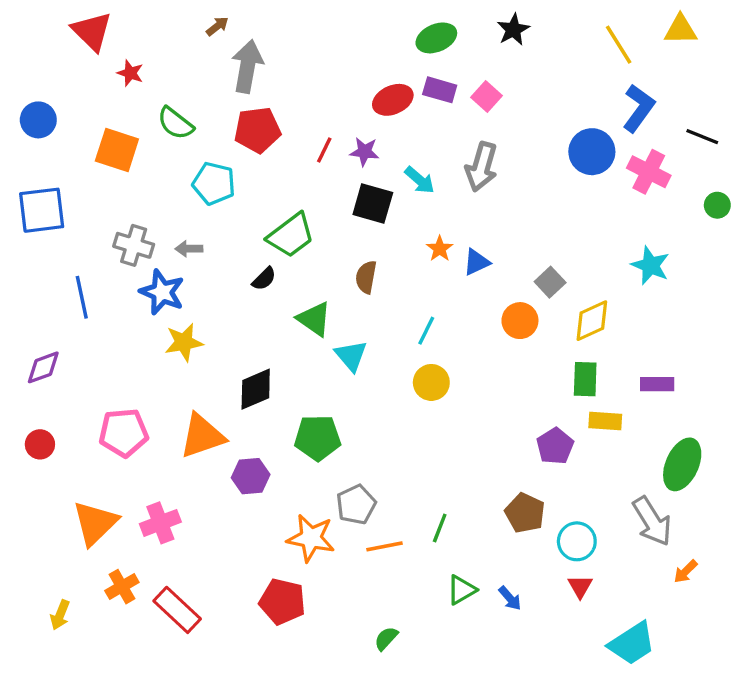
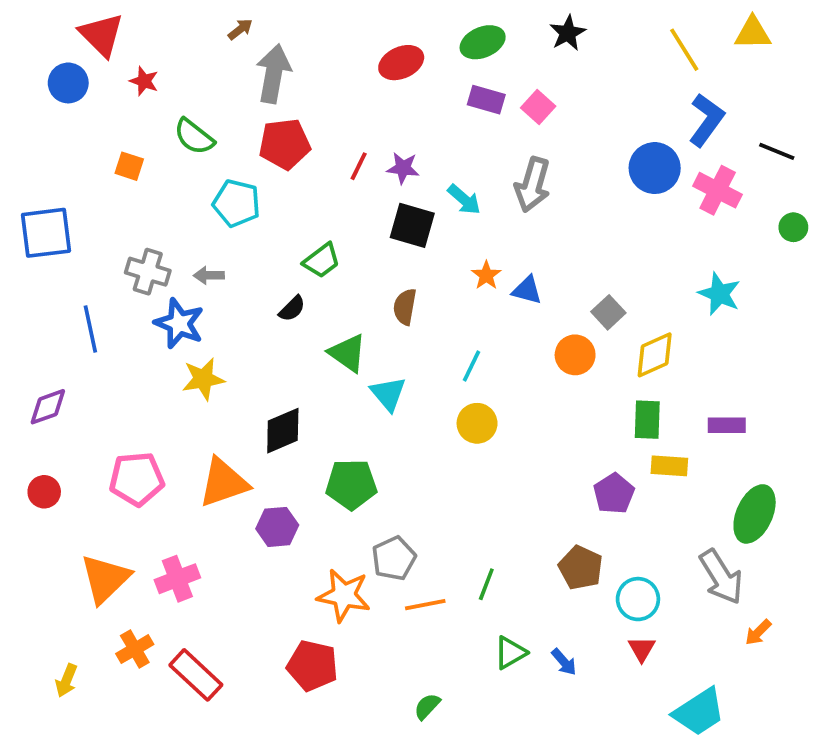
red ellipse: (393, 100) -> (401, 63), moved
blue circle: (38, 120) -> (68, 83), moved
orange square: (117, 150) -> (129, 166), size x0.6
green trapezoid: (291, 235) -> (322, 261), size x0.7
blue triangle: (476, 262) -> (527, 290), turned 40

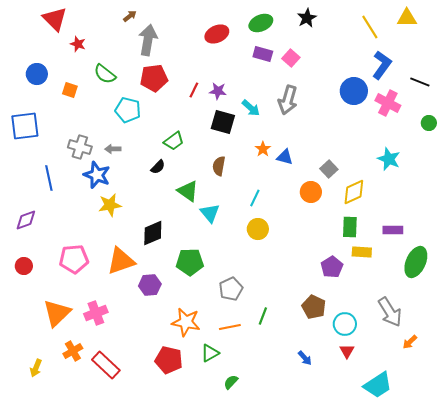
blue circle: (68, 83) -> (37, 74), moved
green ellipse: (755, 514) -> (416, 262), moved
gray pentagon: (394, 558) -> (231, 289), moved
green triangle: (510, 653) -> (210, 353), moved

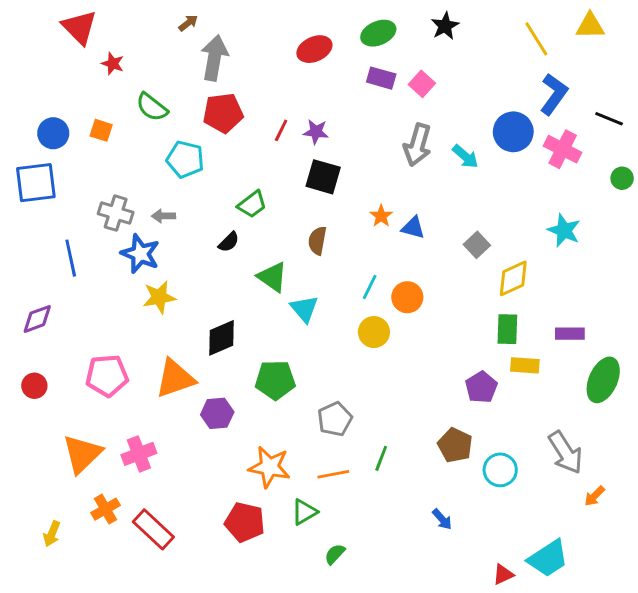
blue circle: (37, 74) -> (53, 133), moved
cyan arrow: (251, 108) -> (465, 156), moved
orange circle: (311, 192) -> (407, 297), moved
red triangle: (347, 351) -> (503, 574), moved, turned 35

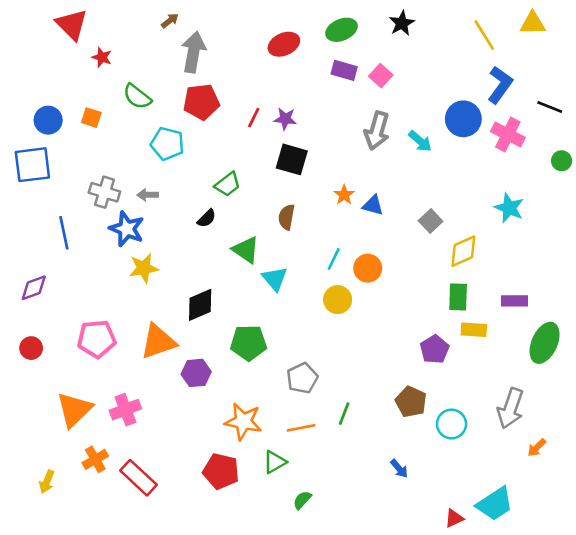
gray arrow: (565, 452) -> (510, 408), turned 51

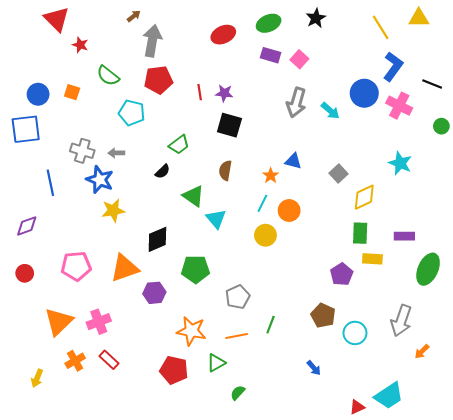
red line: (254, 118) -> (200, 92), turned -35
orange star: (344, 195) -> (271, 176), moved
red rectangle: (138, 478) -> (109, 360), moved, size x0.7

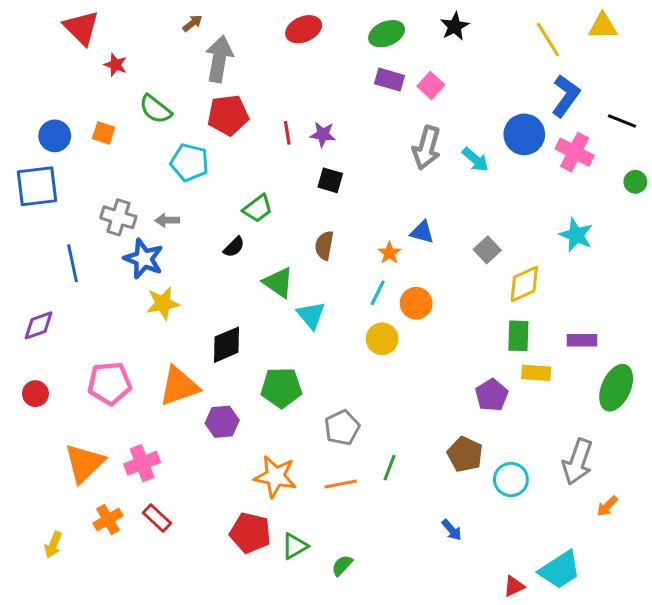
red ellipse: (223, 35) -> (304, 29), moved
black square: (229, 125) -> (330, 180), size x0.7
green triangle: (216, 363) -> (295, 546), moved

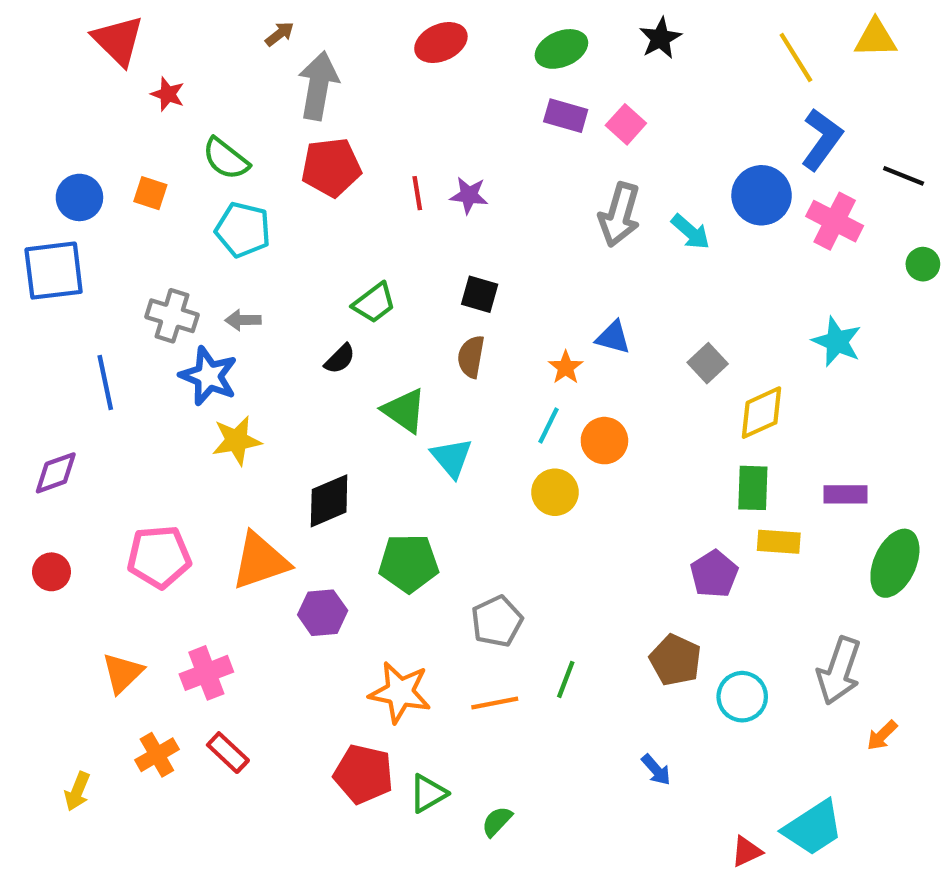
cyan pentagon: (190, 163) -> (243, 230), moved
black square: (330, 180) -> (480, 294), moved
orange triangle: (84, 463) -> (122, 673), size x0.7

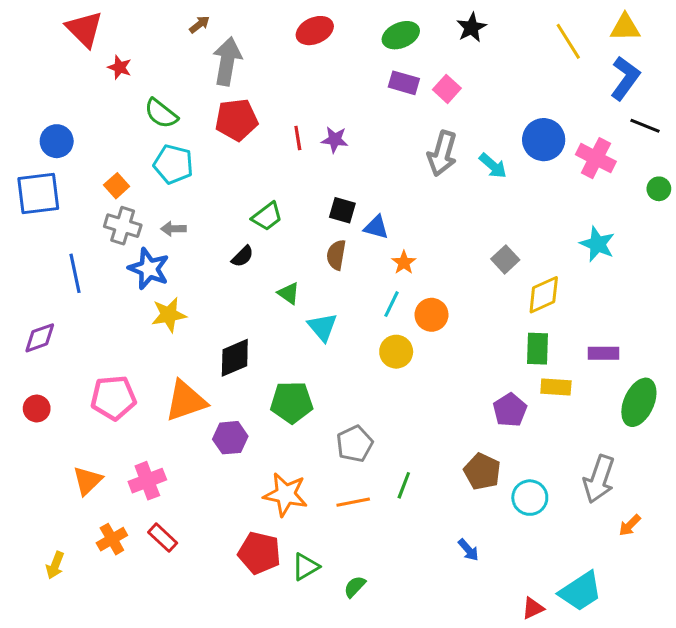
blue L-shape: (822, 139) -> (625, 78), moved
orange square: (150, 193) -> (117, 186), moved, turned 30
blue triangle: (613, 337) -> (376, 227), moved
green triangle: (404, 410) -> (289, 293), size x0.7

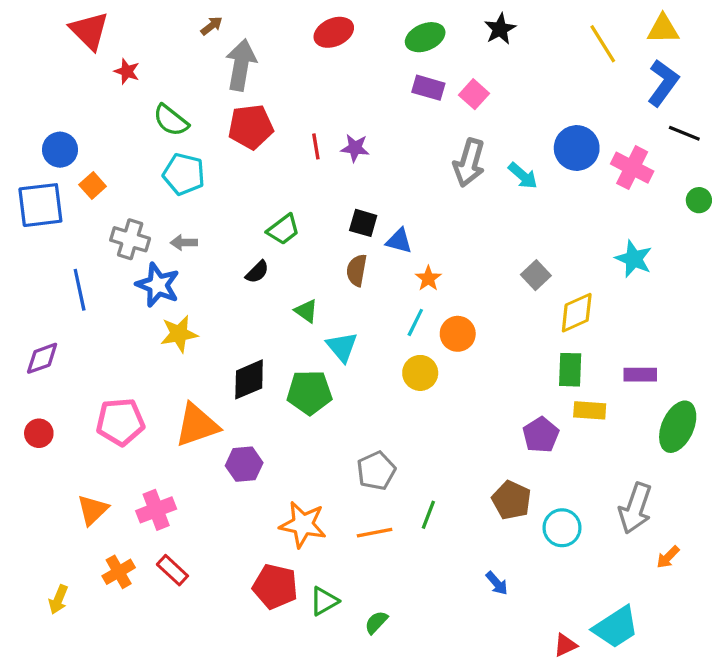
orange square: (117, 186) -> (93, 185), moved
green pentagon: (292, 402) -> (309, 392), moved

